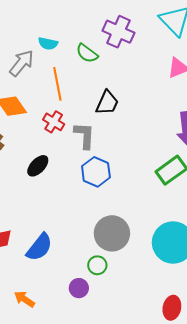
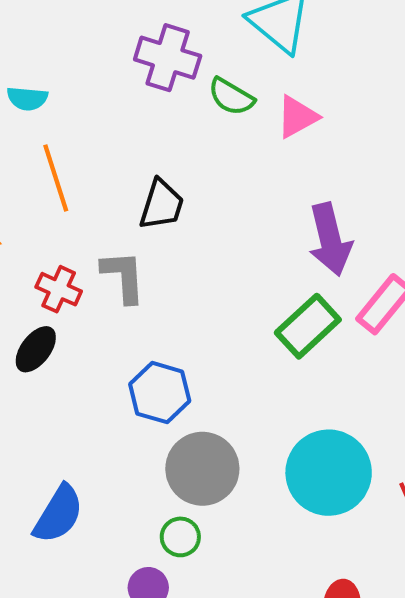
green semicircle: (87, 53) -> (231, 97), moved
red cross: (54, 122) -> (59, 289), moved
blue hexagon: (96, 172) -> (160, 393), moved

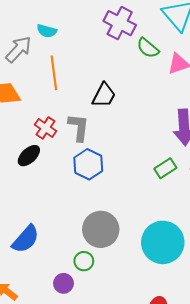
green rectangle: (308, 326) -> (165, 168), size x0.7
blue hexagon: (160, 393) -> (88, 164), moved

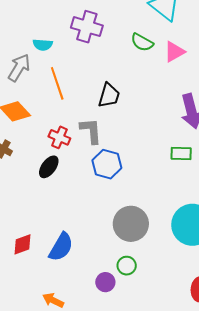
purple cross: (120, 23) -> (87, 27), moved
green rectangle: (165, 168) -> (181, 154), turned 45
green circle: (84, 261) -> (127, 266), moved

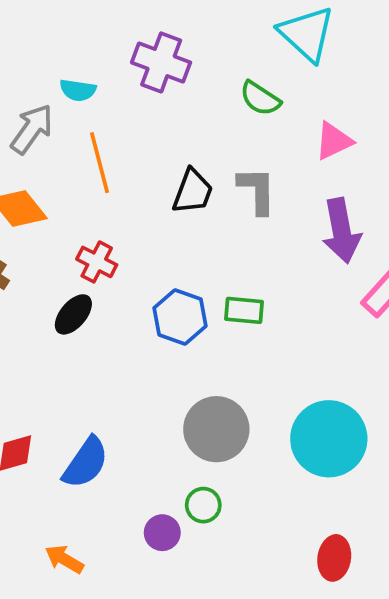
pink triangle: (174, 52) -> (334, 141), moved
gray L-shape: (91, 131) -> (257, 190), moved
green rectangle: (181, 154) -> (244, 310), moved

